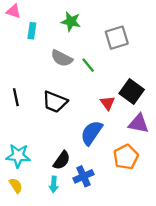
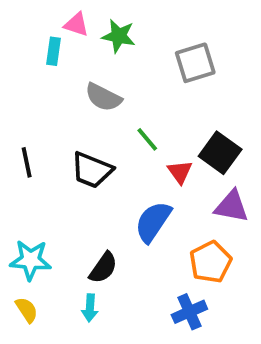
pink triangle: (14, 11) -> (76, 24), moved
green line: (88, 65) -> (147, 139), moved
blue cross: (83, 176) -> (189, 312), moved

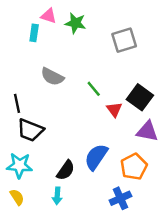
gray semicircle: (103, 97) -> (52, 77), moved
black trapezoid: (92, 170) -> (30, 130), moved
blue semicircle: (153, 222) -> (96, 157), moved

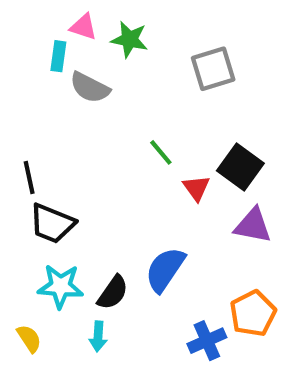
gray semicircle: (52, 77) -> (90, 88), moved
cyan star: (19, 165) -> (60, 286), moved
orange pentagon: (134, 167) -> (253, 313), moved

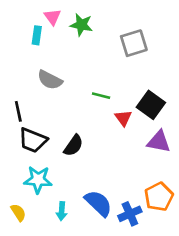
pink triangle: (83, 27) -> (52, 17), turned 36
gray semicircle: (90, 88) -> (50, 80), moved
green line: (161, 152) -> (101, 96), turned -36
blue semicircle: (165, 269) -> (98, 203), moved, turned 100
black semicircle: (113, 293) -> (73, 146), moved

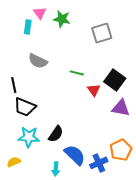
black semicircle: (73, 146) -> (56, 134), moved
cyan arrow: (62, 211) -> (56, 169), moved
yellow semicircle: (18, 212) -> (14, 162), turned -80

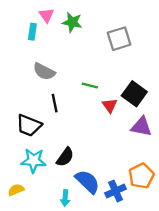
black line: (14, 85) -> (55, 103), moved

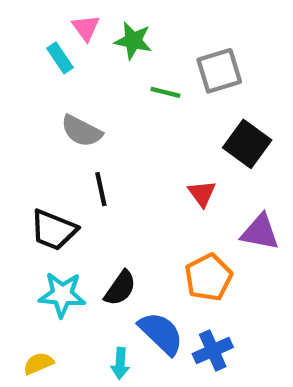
cyan rectangle: (32, 32) -> (60, 58), turned -42
green line: (90, 86) -> (165, 92), moved
black square: (134, 94) -> (247, 144), moved
orange pentagon: (141, 176) -> (208, 277), moved
yellow semicircle: (16, 190) -> (38, 363), moved

